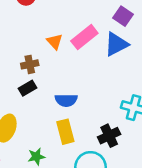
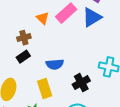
yellow rectangle: (65, 132) -> (45, 88), moved
black cross: (109, 136) -> (81, 83), moved

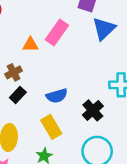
blue triangle: (92, 17) -> (104, 29), moved
orange triangle: (43, 18) -> (31, 45), turned -32

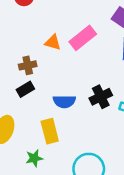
black cross: (93, 110) -> (101, 97), moved

